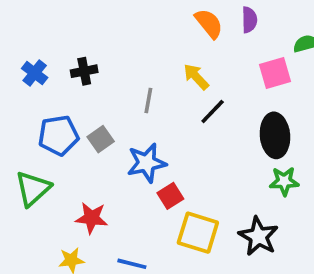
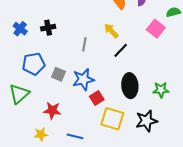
pink square: (275, 73) -> (156, 29), turned -36
black ellipse: (275, 135) -> (130, 86), moved
gray square: (101, 139) -> (58, 74), moved, turned -32
black star: (258, 236) -> (146, 121), turned 30

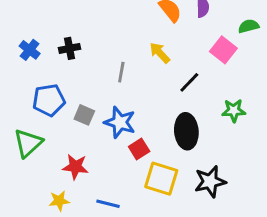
black line: (121, 50) -> (189, 82), moved
blue star: (83, 79) -> (120, 122), turned 30
green star: (161, 90) -> (234, 111), moved

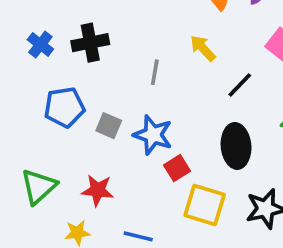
black cross: (69, 48) -> (90, 43), size x1.4
green triangle: (28, 143) -> (39, 187), moved

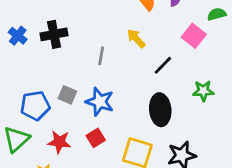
blue pentagon: (64, 107) -> (35, 106), moved
red square: (177, 168) -> (96, 138), moved

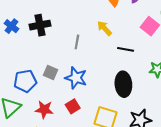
black line: (163, 65) -> (126, 49), turned 56

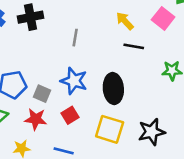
yellow arrow: (104, 28) -> (125, 21), moved
gray square: (51, 73) -> (42, 94), moved
black ellipse: (123, 84) -> (113, 88), moved

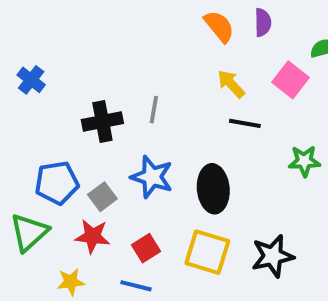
black cross: (31, 17) -> (102, 121), moved
gray square: (42, 94) -> (102, 197), turned 30
red square: (70, 115) -> (146, 248), moved

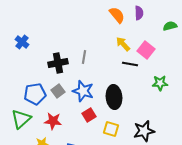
pink square: (290, 80) -> (146, 50), moved
gray square: (102, 197) -> (58, 91), moved
red square: (146, 248) -> (89, 115), moved
yellow square: (207, 252) -> (111, 129), size x0.7

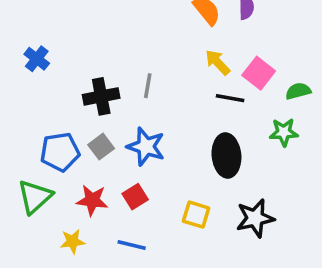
green semicircle: (170, 26) -> (298, 91), moved
black ellipse: (114, 97) -> (226, 155), moved
red square: (89, 115) -> (135, 197), moved

